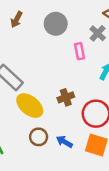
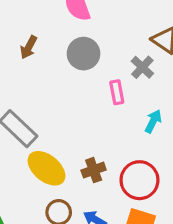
brown cross: (66, 97) -> (94, 170), moved

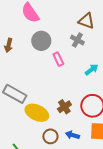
pink rectangle: (117, 92) -> (58, 59), moved
cyan arrow: (153, 121) -> (92, 70), turned 40

